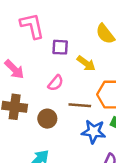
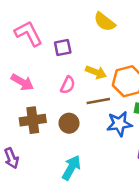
yellow arrow: (86, 63) -> (96, 72), moved

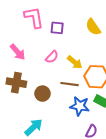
purple square: (63, 48) -> (57, 28), moved
pink semicircle: (68, 85) -> (52, 57), moved

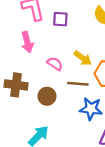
pink arrow: (18, 52) -> (27, 42), moved, turned 30
pink semicircle: (52, 57) -> (55, 64), moved, turned -96

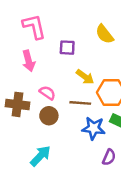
purple square: (60, 19) -> (67, 48), moved
pink semicircle: (55, 64) -> (47, 93), moved

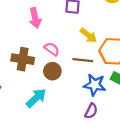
cyan arrow: (40, 156) -> (36, 98), moved
purple semicircle: (109, 157) -> (91, 111), moved

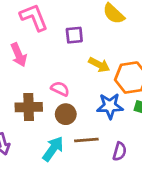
pink arrow: (35, 18) -> (19, 55), moved
brown line: (83, 60) -> (86, 140), moved
blue star: (95, 85) -> (110, 106), moved

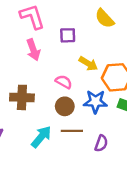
pink arrow: (19, 55) -> (33, 50), moved
pink semicircle: (60, 89) -> (64, 82), moved
brown circle: (66, 114) -> (65, 106), moved

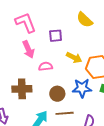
pink semicircle: (64, 82) -> (46, 66), moved, turned -32

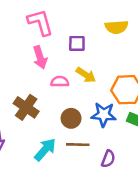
yellow semicircle: (85, 20) -> (117, 27), turned -54
yellow arrow: (74, 58) -> (86, 75), moved
brown cross: (22, 89) -> (26, 107), turned 30

